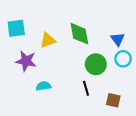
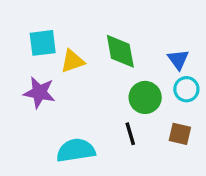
cyan square: (16, 28) -> (43, 43), moved
cyan semicircle: (43, 86) -> (76, 150), moved, size x1.6
brown square: (113, 100) -> (180, 134), moved

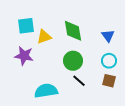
cyan circle: (186, 89) -> (109, 61), moved
green circle: (145, 97) -> (73, 61), moved
black line: (130, 134) -> (79, 81), turned -32

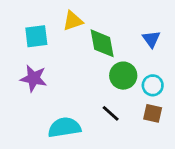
blue triangle: (108, 36) -> (151, 39), moved
yellow triangle: (44, 37) -> (73, 21), moved
green circle: (73, 61) -> (123, 76), moved

